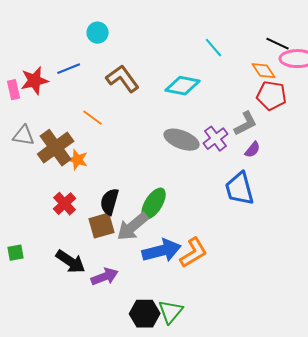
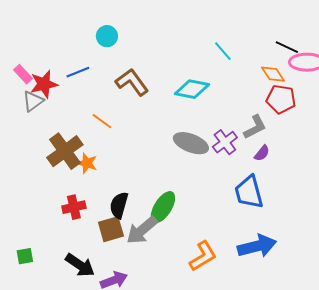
pink rectangle: (14, 90) -> (23, 74), moved, turned -30
gray triangle: (24, 136) -> (33, 101), moved, turned -45
red cross: (65, 204) -> (74, 207), turned 30
blue arrow: (162, 251) -> (257, 246), moved

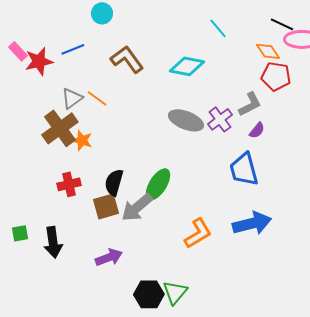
gray triangle: (33, 101) -> (72, 98), moved
black arrow: (80, 265) -> (53, 242), moved, turned 48

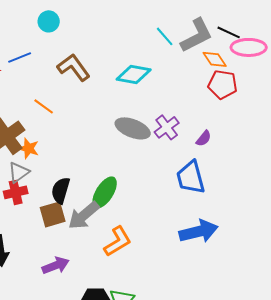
gray triangle: (72, 98) -> (19, 172), moved
gray L-shape: (250, 104) -> (197, 35), moved, size x1.4
orange L-shape: (198, 233) -> (118, 241), moved

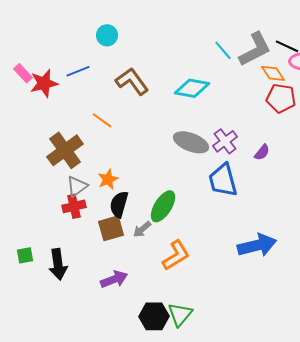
orange star: (29, 148) -> (108, 179), moved, turned 30
blue trapezoid: (191, 177) -> (223, 180), moved
gray arrow: (84, 215) -> (142, 229), size x0.6

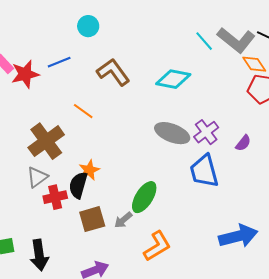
gray L-shape: (255, 49) -> (236, 40), turned 66
gray triangle: (77, 186) -> (37, 177), moved
black semicircle: (119, 204) -> (78, 185), moved

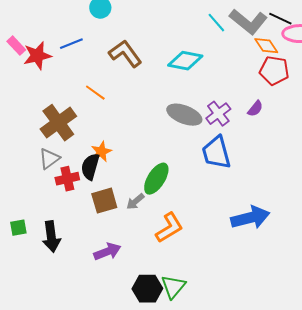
purple semicircle: (243, 143) -> (255, 109), moved

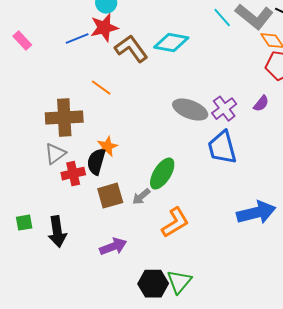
red star: (37, 56) -> (104, 28), moved
cyan diamond: (185, 61) -> (171, 43), moved
brown cross: (58, 123) -> (64, 118), turned 33

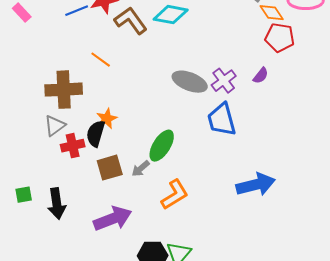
purple arrow: (113, 247) -> (113, 219), size x1.4

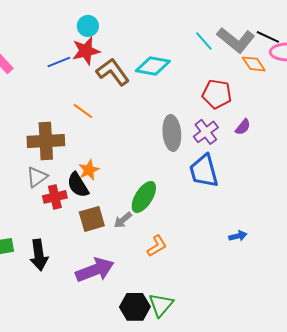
red pentagon: (280, 38) -> (217, 94), moved
gray ellipse: (190, 82) -> (172, 133), turned 64
black semicircle: (96, 134) -> (78, 185), turned -48
blue arrow: (256, 185) -> (238, 236), size x0.5
orange L-shape: (175, 195) -> (157, 246), size x0.7

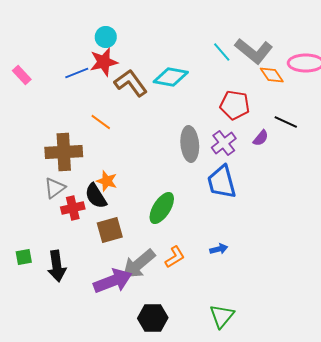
black line: (268, 37) -> (286, 122), moved
orange star: (89, 170) -> (107, 181), turned -30
gray arrow: (123, 220) -> (139, 264), moved, size x1.8
blue arrow: (238, 236) -> (219, 249), moved
green triangle: (161, 305) -> (222, 316), moved

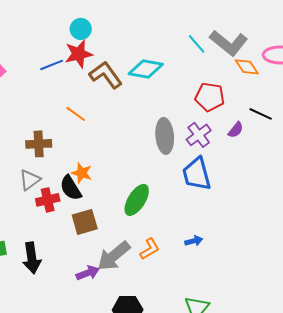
brown cross: (64, 152) -> (39, 144), size x0.7
purple arrow: (113, 281) -> (88, 273), size x0.6

